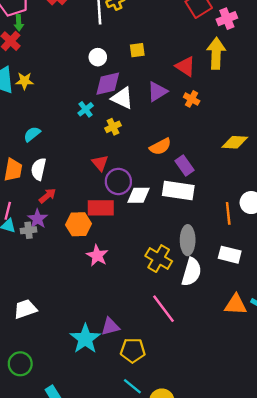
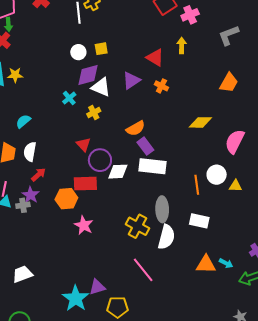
yellow square: (137, 50) -> (101, 49), moved
yellow arrow: (216, 53) -> (182, 45), size x0.6
purple rectangle: (184, 166) -> (145, 146), moved

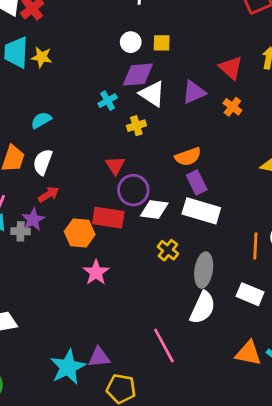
yellow cross: (137, 226) -> (168, 250), moved, size x0.7

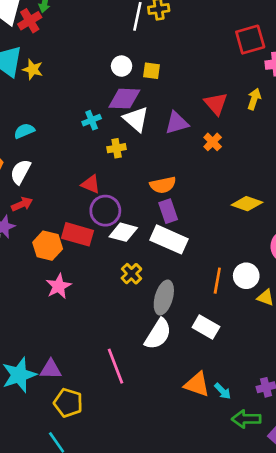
red triangle: (115, 165) -> (91, 184), turned -42

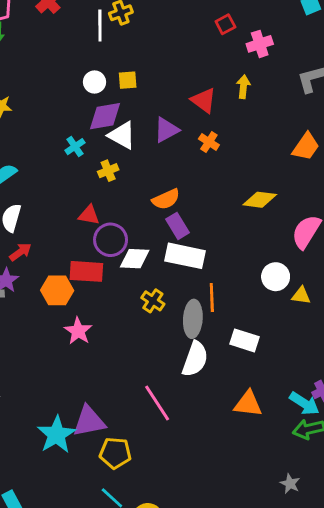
red square: (250, 40) -> (225, 24), size x0.6
orange line: (217, 281) -> (212, 298), moved
purple triangle: (51, 369) -> (89, 421), size x1.4
cyan arrow: (223, 391) -> (304, 403), moved, size x1.5

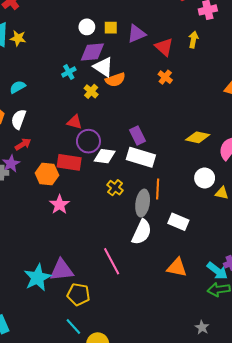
purple triangle: (166, 130) -> (136, 34), moved
yellow cross: (108, 171) -> (91, 91), turned -32
orange semicircle: (166, 199) -> (115, 80), moved
yellow diamond: (260, 200) -> (198, 137), moved

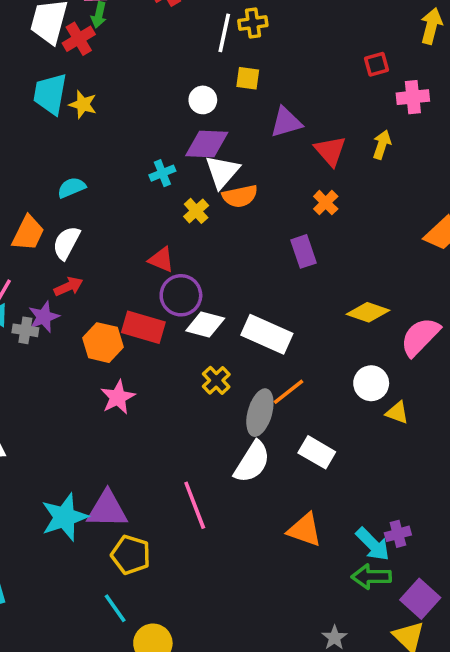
yellow square: (111, 28) -> (248, 78), moved
white triangle: (103, 67) -> (222, 172), turned 30
purple rectangle: (137, 135) -> (304, 251), moved
orange line: (158, 189) -> (288, 392), turned 42

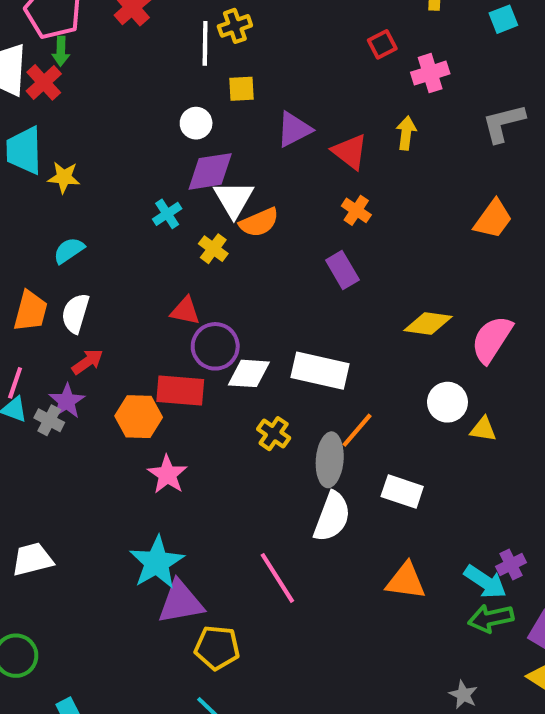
yellow star: (83, 104) -> (64, 177), moved
gray cross: (25, 330) -> (49, 420), turned 30
cyan star: (64, 517) -> (157, 562), moved

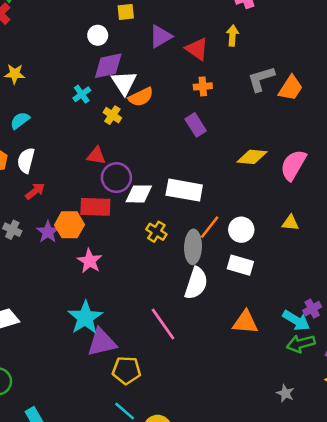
gray L-shape: (503, 123) -> (261, 79), moved
orange cross: (356, 210) -> (203, 86), turned -36
purple star: (67, 401) -> (48, 232), moved
white circle: (447, 402) -> (241, 230), moved

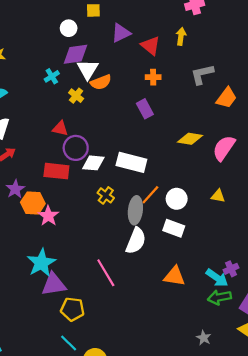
orange trapezoid: (291, 88) -> (226, 98), moved
orange hexagon: (69, 225) -> (33, 203), moved

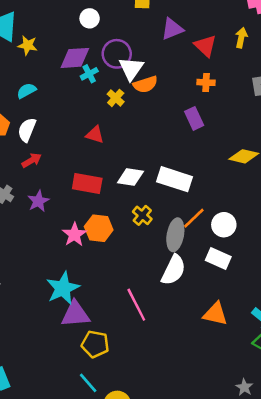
white circle: (69, 28) -> (90, 18), moved
purple diamond: (75, 54) -> (75, 58), moved
purple circle: (76, 148) -> (117, 54), moved
orange hexagon: (33, 203) -> (99, 228), moved

